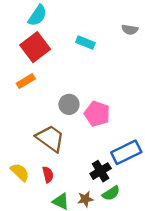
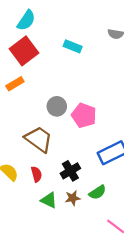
black cross: (101, 171) -> (70, 171), moved

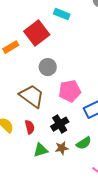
red square: (24, 51) -> (37, 33), moved
pink pentagon: (84, 115) -> (70, 91), moved, turned -30
green triangle: (49, 200) -> (41, 150), turned -42

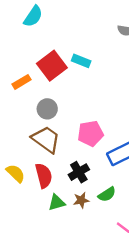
cyan rectangle: (62, 14) -> (81, 61), moved
gray circle: (48, 67) -> (47, 109), moved
red semicircle: (30, 127) -> (44, 176), size x1.5

